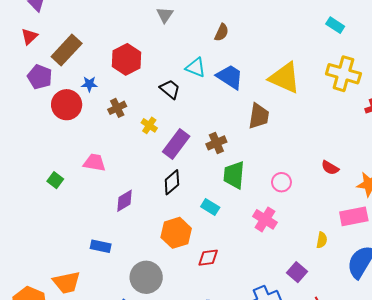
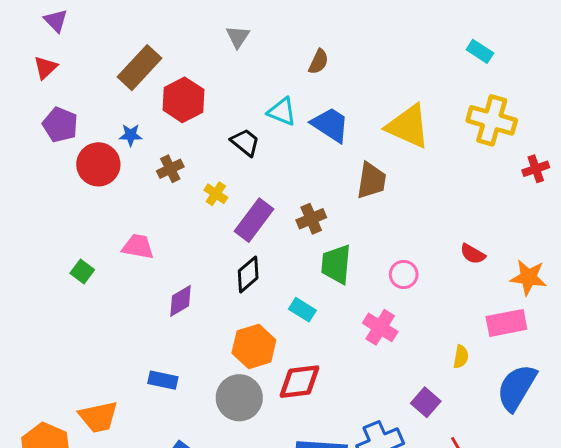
brown rectangle: (67, 50) -> (139, 68), moved
blue rectangle: (101, 246) -> (163, 380), moved
red diamond: (208, 258) -> (299, 382), size x1.4
gray circle: (146, 277) -> (239, 398), moved

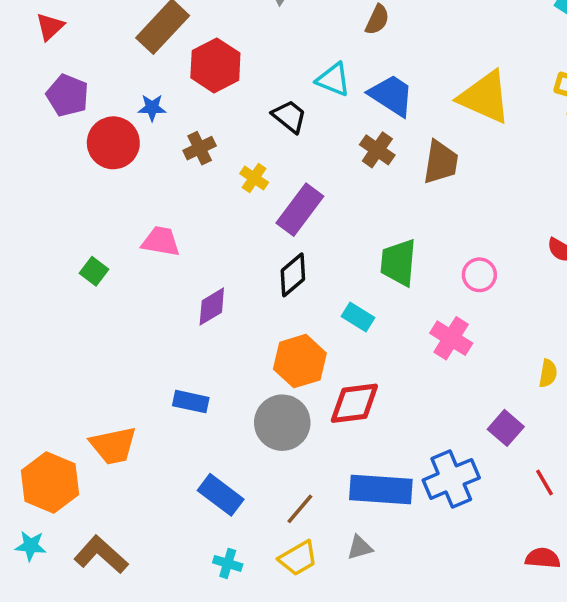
brown cross: (311, 219) -> (377, 150), moved, turned -32

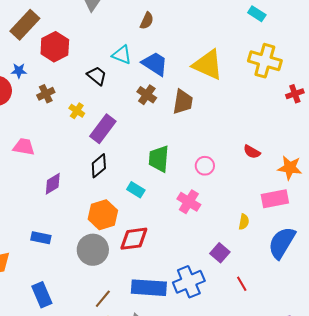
blue rectangle: (221, 495) -> (42, 295), moved, turned 30

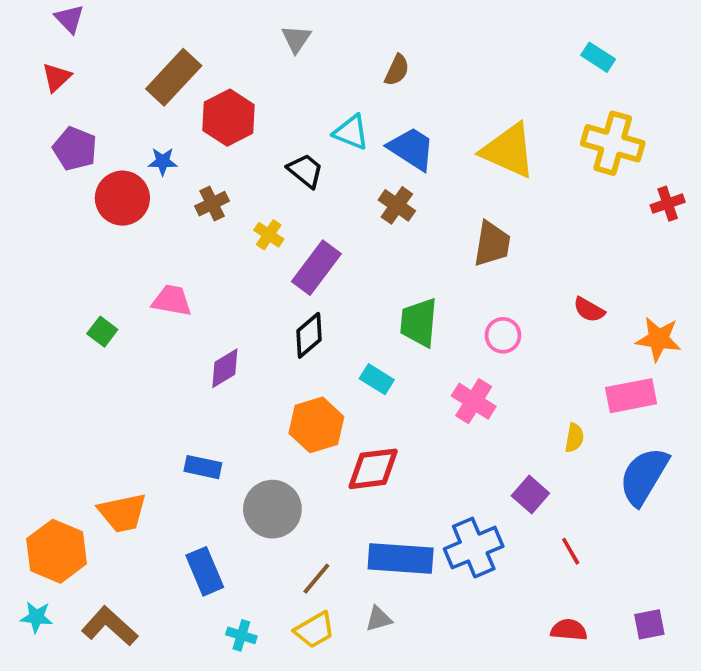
brown trapezoid: (183, 102) -> (492, 244), moved
gray circle: (93, 250) -> (272, 509), moved

